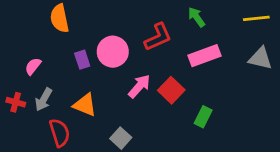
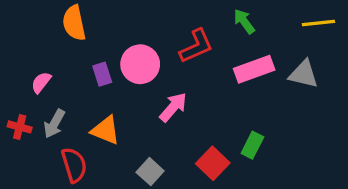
gray triangle: (260, 58) -> (304, 74), moved
red square: (171, 90) -> (213, 163), moved

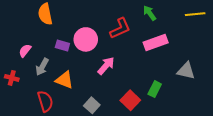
purple rectangle: (102, 74) -> (62, 46), turned -56
gray triangle: (304, 74) -> (186, 71), moved
gray arrow: (54, 124) -> (42, 67), moved

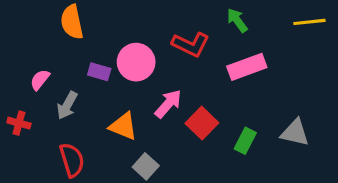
red L-shape: (120, 28) -> (191, 44), turned 50
gray triangle: (186, 71) -> (295, 133), moved
orange triangle: (64, 80) -> (123, 126), moved
red square: (130, 100) -> (202, 123), moved

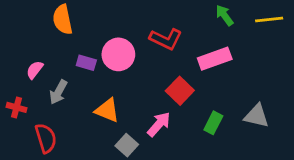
green arrow: (237, 20) -> (224, 15), moved
pink arrow: (168, 104) -> (159, 124), moved
red square: (202, 123) -> (180, 91), moved
red semicircle: (72, 160) -> (46, 138), moved

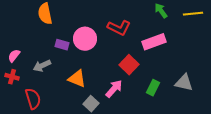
pink semicircle: (35, 70) -> (14, 56), moved
gray arrow: (58, 92) -> (42, 66), turned 36

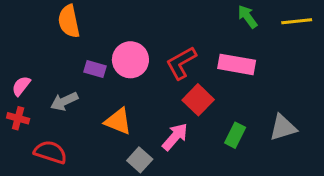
red L-shape: (119, 28) -> (181, 63), moved, turned 125
pink rectangle: (154, 42) -> (237, 64), turned 30
gray triangle: (184, 83) -> (283, 128), turned -30
red semicircle: (33, 99) -> (50, 152), turned -55

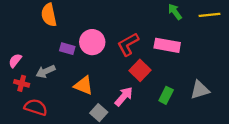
red cross: (18, 118) -> (22, 83), moved

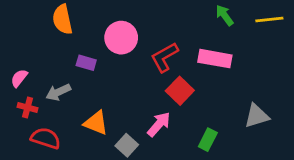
pink circle: (92, 42) -> (121, 38), moved
orange triangle: (84, 86) -> (96, 123), moved
green rectangle: (166, 95) -> (208, 140), moved

